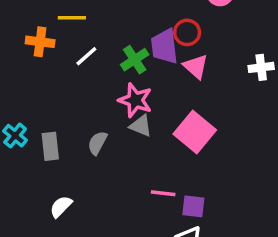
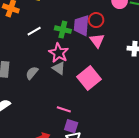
white line: (86, 56) -> (34, 31), moved
green cross: (135, 60) -> (63, 30), turned 35
purple square: (193, 206) -> (71, 126), moved

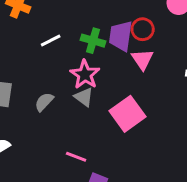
pink line: (64, 109) -> (76, 157), moved

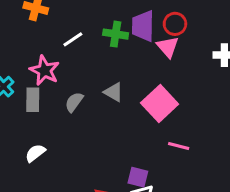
red circle: (143, 29) -> (175, 24), moved
pink star: (85, 74) -> (44, 70), moved
pink line: (76, 157) -> (179, 146), moved

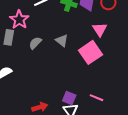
pink triangle: (168, 47) -> (100, 29), moved
pink line: (179, 146) -> (96, 98), moved

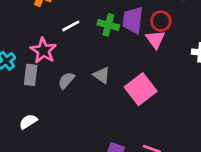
pink triangle: (100, 29) -> (155, 39), moved

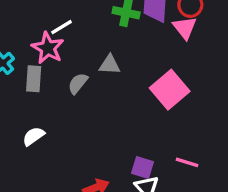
white line: (71, 26) -> (62, 27), moved
gray triangle: (102, 75) -> (110, 65), moved, turned -30

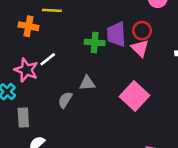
pink star: (48, 48) -> (26, 70), moved
gray rectangle: (34, 79) -> (23, 117), moved

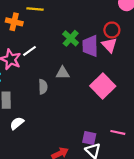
purple trapezoid: (116, 34) -> (90, 46), moved
green cross: (95, 42) -> (71, 38), turned 35
gray semicircle: (65, 100) -> (43, 87), turned 144

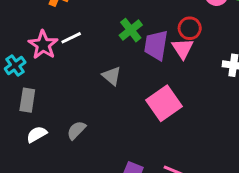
gray triangle: (63, 73) -> (112, 76), turned 32
gray semicircle: (43, 87) -> (76, 130), moved, turned -144

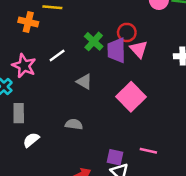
red circle: (190, 28) -> (127, 32), moved
white line: (71, 38) -> (57, 55), moved
gray semicircle: (76, 130) -> (74, 124), moved, turned 63

